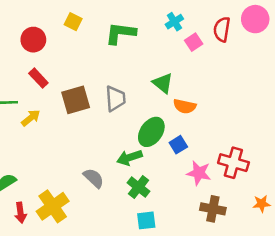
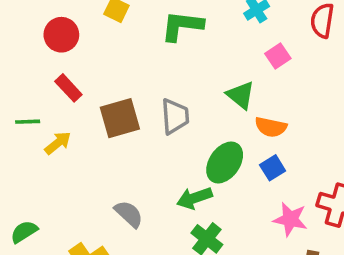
pink square: (194, 42) -> (278, 56), moved
blue square: (178, 145) -> (273, 168), moved
gray semicircle: (94, 178) -> (129, 214), moved

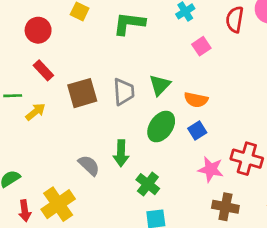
green triangle: (241, 95) -> (160, 85), moved, turned 35
green arrow: (194, 198) -> (121, 153), moved, turned -70

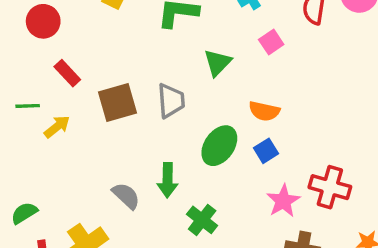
red circle: (38, 30) -> (43, 21), moved
green triangle: (160, 85) -> (218, 63), moved
pink star: (211, 169) -> (283, 201), turned 30

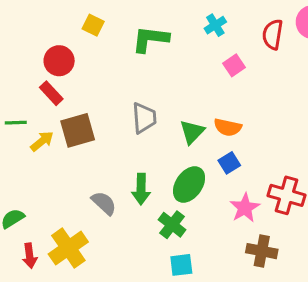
red circle: (43, 21) -> (59, 61), moved
green triangle: (218, 63) -> (192, 132), moved
brown square: (117, 102) -> (78, 130), moved
green ellipse: (219, 146) -> (189, 185), moved

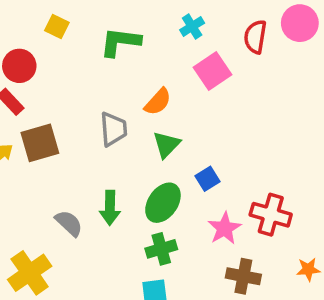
pink square: (234, 65) -> (213, 71), size x1.5
orange semicircle: (228, 127) -> (158, 102), moved, turned -60
green cross: (172, 225) -> (161, 249), moved, turned 36

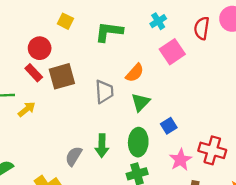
brown square: (40, 143) -> (62, 76), moved
green ellipse: (163, 203) -> (138, 142), turned -32
gray semicircle: (69, 223) -> (74, 156), turned -102

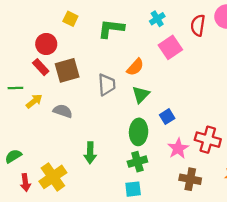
green arrow: (102, 146) -> (90, 153), moved
gray semicircle: (74, 156) -> (63, 111), moved, turned 78

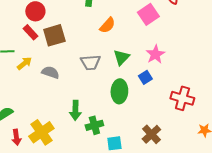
orange semicircle: (135, 67) -> (107, 25), moved
gray trapezoid: (107, 85) -> (90, 62), moved, turned 90
pink star: (178, 148) -> (155, 54), moved
green cross: (137, 162) -> (94, 125), moved
brown cross: (190, 179) -> (151, 134), moved, turned 36

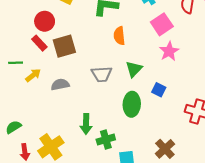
orange semicircle: (107, 25) -> (119, 36), turned 132
pink star: (155, 54) -> (169, 51), moved
gray semicircle: (50, 72) -> (60, 85), turned -30
blue square: (145, 77) -> (159, 90), turned -32

